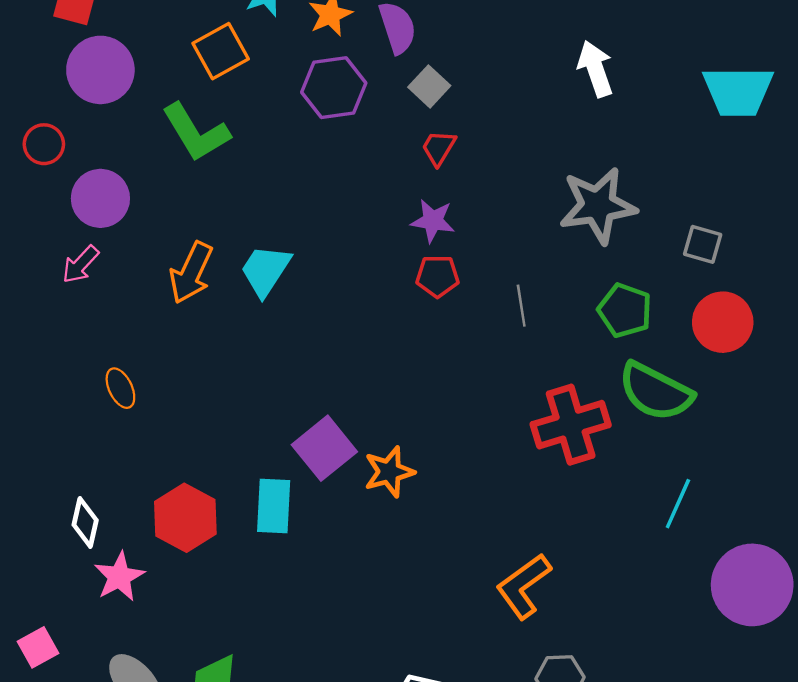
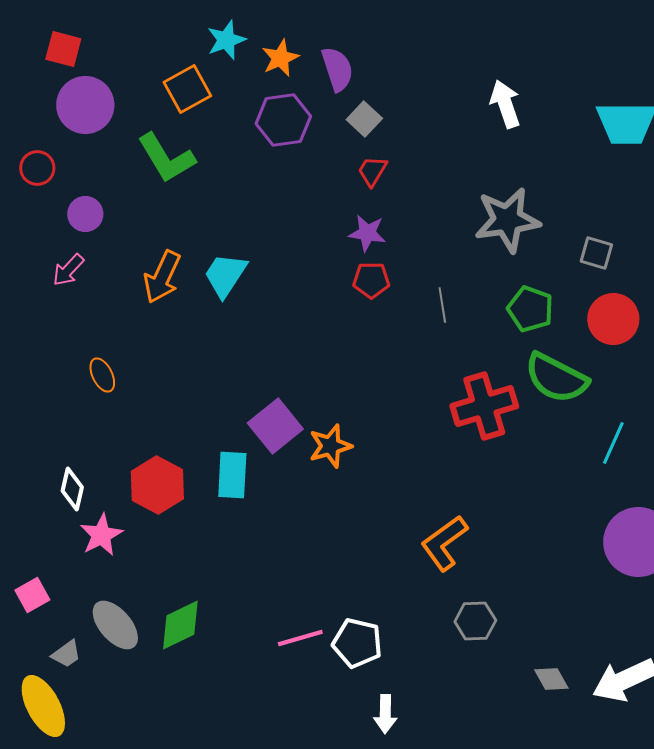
purple circle: (100, 198) -> (85, 214), size x0.7
cyan line: (678, 504) -> (613, 443), moved

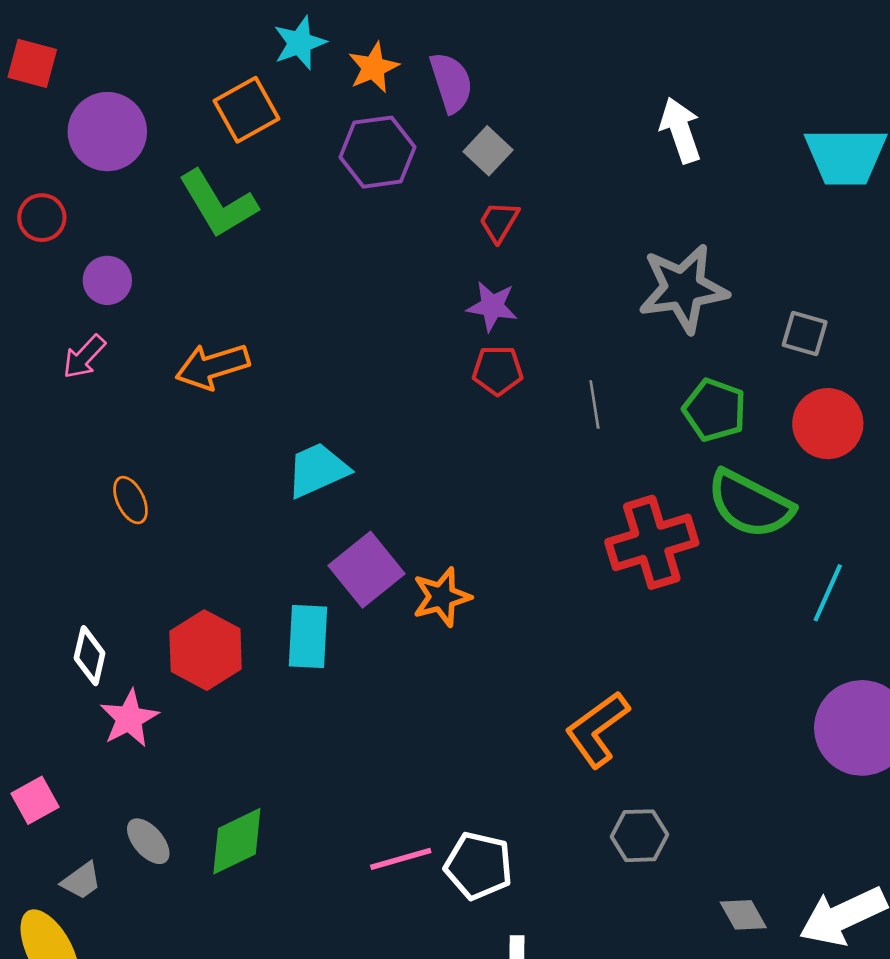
red square: (63, 49) -> (32, 63), moved
cyan trapezoid: (225, 275) -> (317, 470), moved, turned 33
orange arrow: (162, 277) -> (212, 366), turned 48
gray ellipse: (115, 625) -> (148, 841), size x0.7

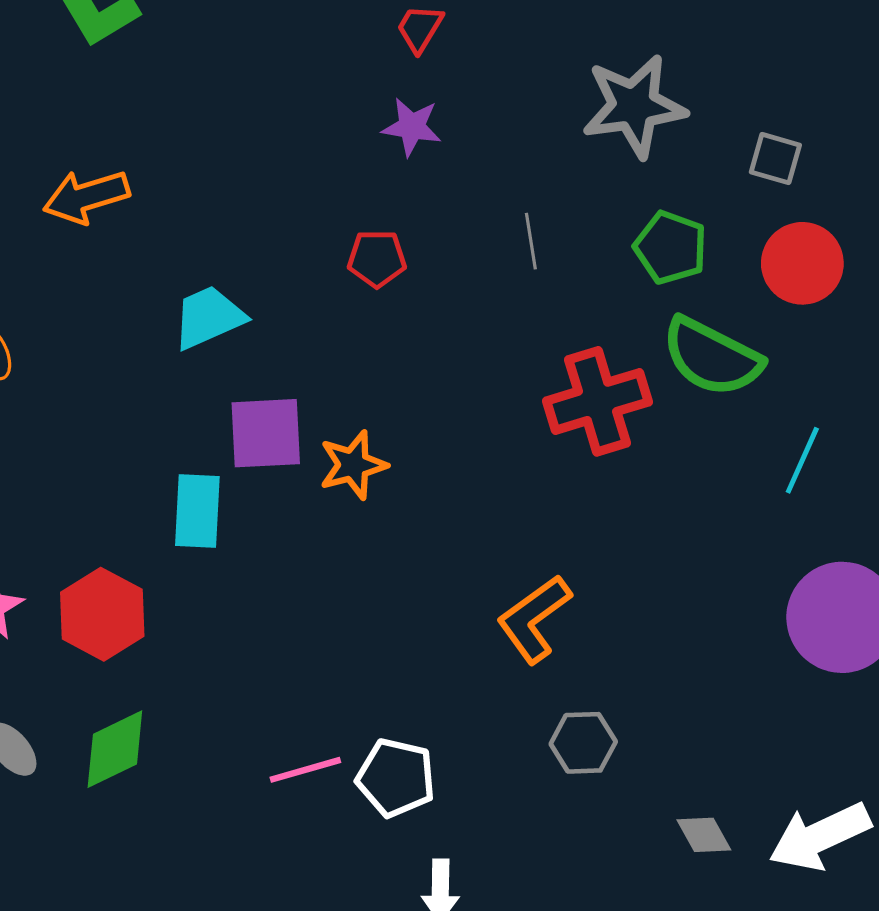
red pentagon: (498, 370) -> (377, 259), moved
purple square: (367, 570) -> (266, 433), turned 36
red hexagon: (206, 650) -> (102, 614), moved

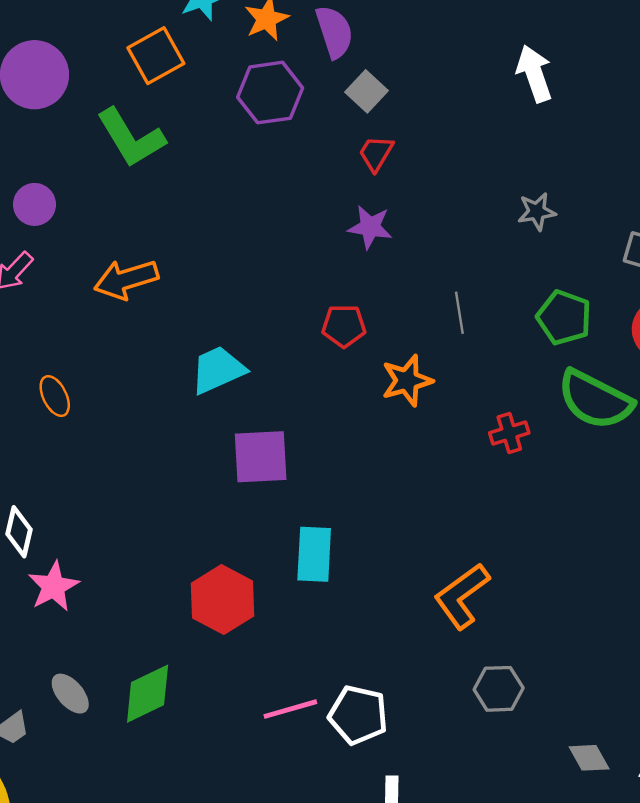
gray star: (634, 106) -> (537, 212), size x0.5
red cross: (598, 401) -> (509, 433), size x0.5
orange star: (353, 465) -> (407, 381), moved
cyan rectangle: (197, 511) -> (314, 554), moved
red hexagon: (102, 614) -> (223, 600), moved

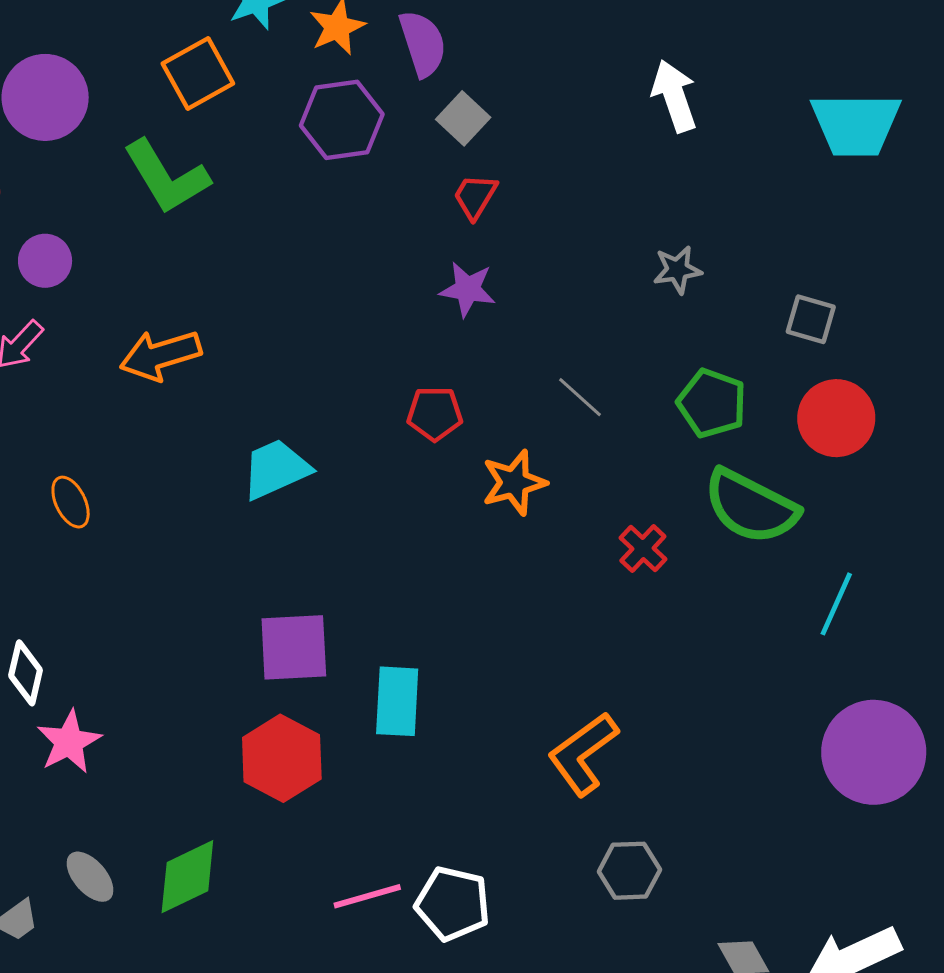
gray line: (459, 313) -> (580, 397), turned -39
red cross: (509, 433) -> (643, 548), turned -30
purple square: (261, 457) -> (294, 647), moved

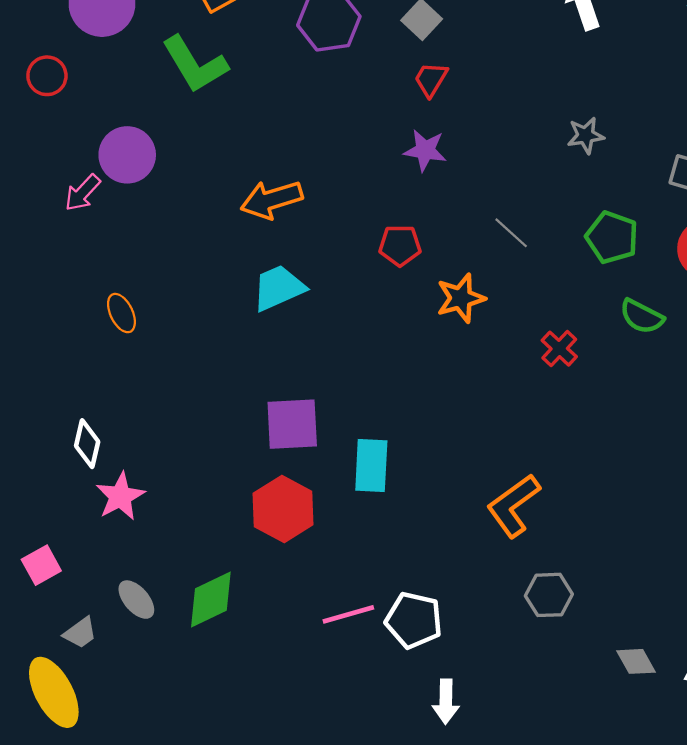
purple circle: (45, 261) -> (127, 155), moved, size x1.4
orange arrow: (160, 355) -> (272, 200), moved
green semicircle: (751, 507) -> (642, 316), size x0.6

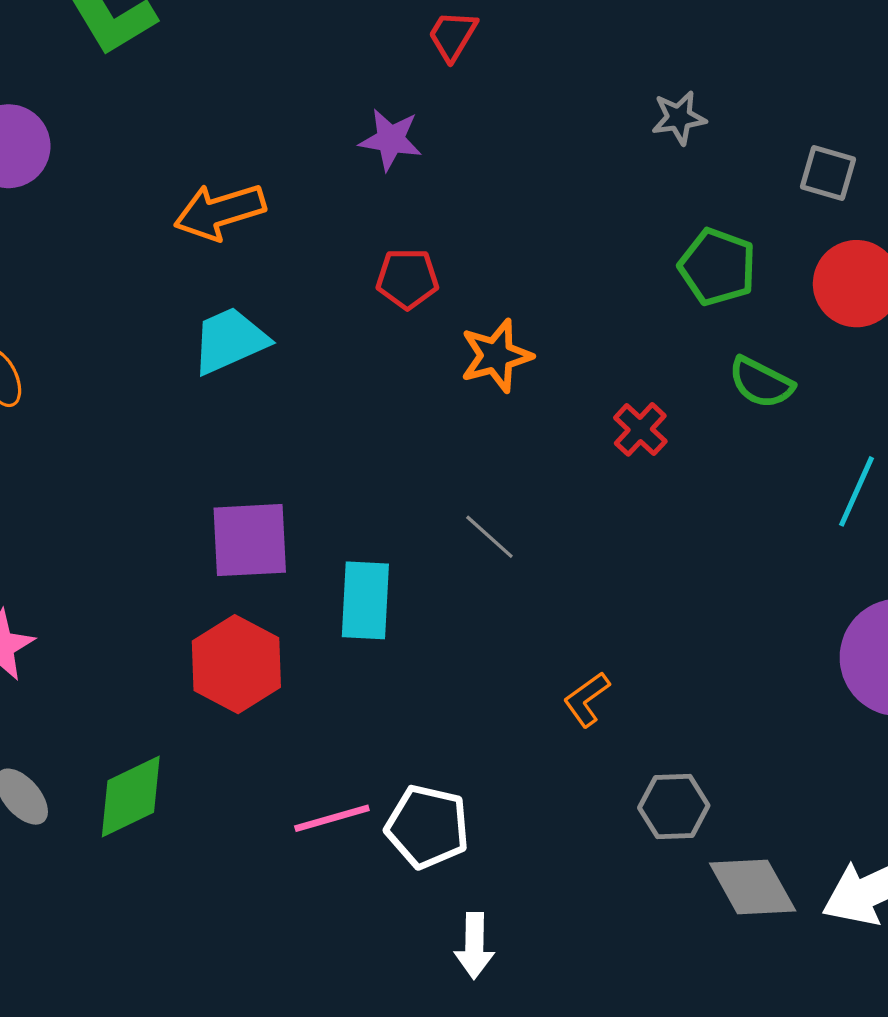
purple star: (425, 150) -> (391, 139), moved
gray line: (511, 233) -> (489, 537), moved
orange L-shape: (513, 506) -> (587, 699), moved, size x0.6
gray hexagon: (549, 595) -> (674, 807), moved
gray diamond: (636, 661) -> (753, 887), size x1.5

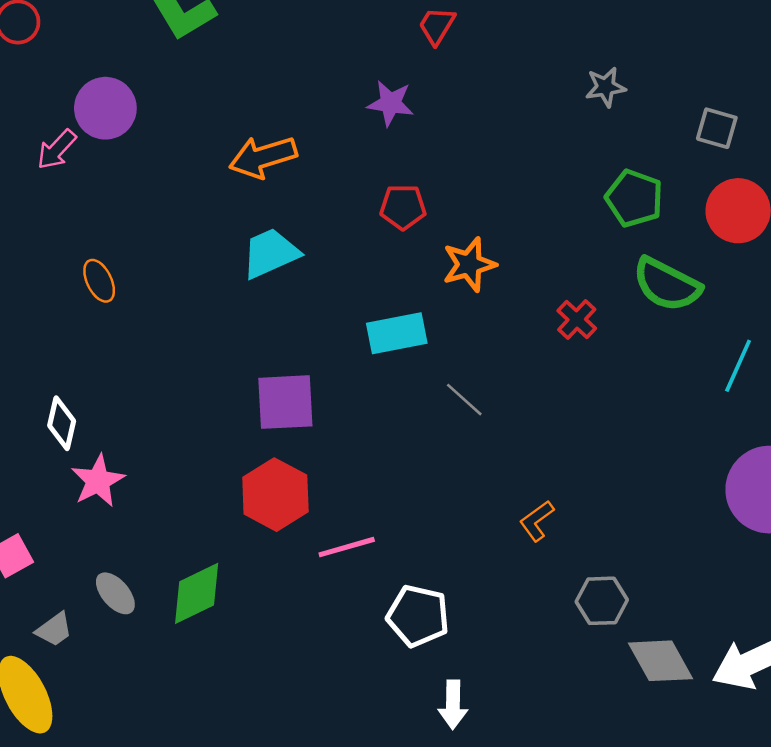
green semicircle: (761, 383) -> (667, 285), size x1.4
cyan rectangle: (365, 600) -> (397, 333), moved, turned 76
pink line: (332, 818) -> (347, 547), moved

